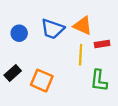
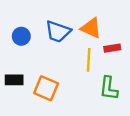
black rectangle: (13, 73) -> (14, 80), turned 42

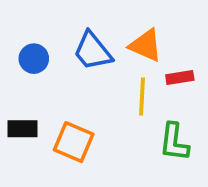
blue trapezoid: (58, 32) -> (93, 51), turned 32

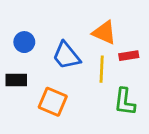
blue trapezoid: (93, 51) -> (66, 56), moved
black rectangle: (22, 129) -> (16, 80), moved

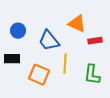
yellow line: (102, 69) -> (65, 64), moved

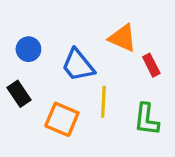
red rectangle: (95, 41) -> (151, 65), turned 72
black rectangle: (12, 59) -> (19, 94), turned 56

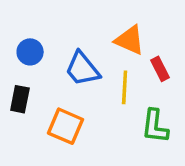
black rectangle: (19, 94) -> (20, 99), turned 45
yellow line: (103, 102) -> (125, 87), moved

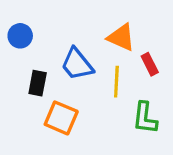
blue circle: (30, 52) -> (20, 36), moved
black rectangle: (20, 99) -> (38, 83), moved

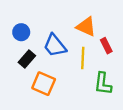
blue circle: (20, 36) -> (21, 32), moved
black rectangle: (38, 83) -> (27, 59), turned 30

